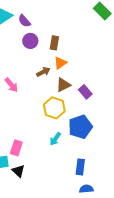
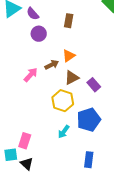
brown rectangle: (54, 43) -> (69, 21), moved
pink arrow: (11, 85) -> (31, 75), moved, turned -98

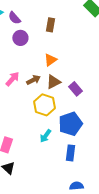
brown arrow: (52, 65) -> (33, 80), moved
blue rectangle: (89, 160) -> (70, 153), moved

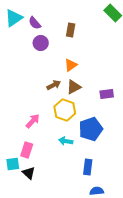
pink arrow: (12, 79) -> (33, 121), moved
purple rectangle: (75, 89) -> (107, 94), moved, turned -56
cyan arrow: (45, 136) -> (66, 141), turned 64
blue rectangle: (70, 153) -> (88, 167), moved

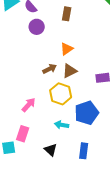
black triangle: (29, 173) -> (51, 150), moved

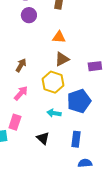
orange triangle: (67, 49) -> (59, 37), turned 40
brown arrow: (50, 69) -> (21, 65), moved, turned -32

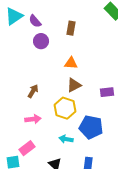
pink arrow: (21, 93) -> (33, 119), turned 42
blue pentagon: (79, 101) -> (91, 127), turned 30
pink rectangle: (15, 122) -> (27, 148), turned 35

